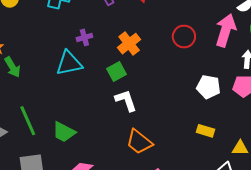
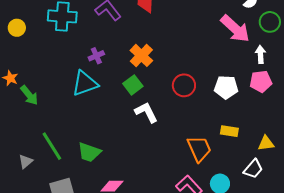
pink arrow: (226, 30) -> (235, 29), turned 124
red circle: (184, 36) -> (184, 85), moved
orange trapezoid: (139, 142) -> (199, 149), moved, turned -144

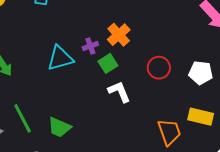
purple cross: (96, 56) -> (90, 46), moved
yellow rectangle: (229, 131) -> (201, 117), size x1.4

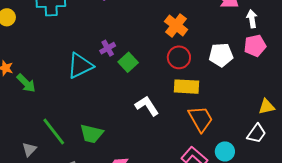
orange cross: (119, 35) -> (176, 25), moved
white L-shape: (119, 92) -> (147, 106), moved
yellow rectangle: (201, 117) -> (187, 87), moved

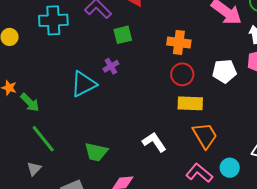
orange cross: (176, 25) -> (179, 42), turned -30
green square: (128, 62) -> (123, 35), moved, turned 30
white L-shape: (147, 106) -> (154, 142), moved
green line: (54, 131) -> (43, 139), moved

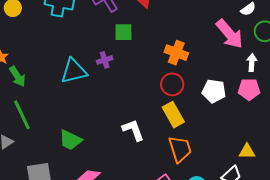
yellow rectangle: (190, 103) -> (173, 115), turned 45
white L-shape: (154, 142) -> (133, 130), moved

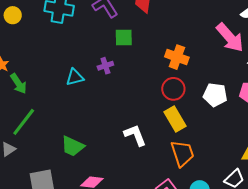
cyan triangle: (74, 71) -> (75, 77), size x0.7
green line: (22, 115) -> (24, 122), turned 64

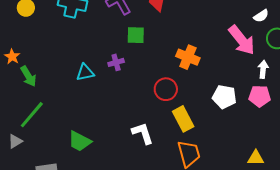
red circle: (173, 89) -> (166, 89), moved

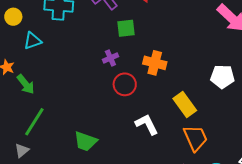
orange cross: (188, 57) -> (155, 63), moved
cyan triangle: (85, 73) -> (32, 41), moved
red circle: (166, 89) -> (125, 84), moved

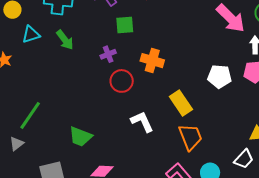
green arrow: (26, 84) -> (65, 40), moved

